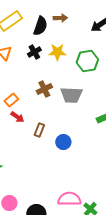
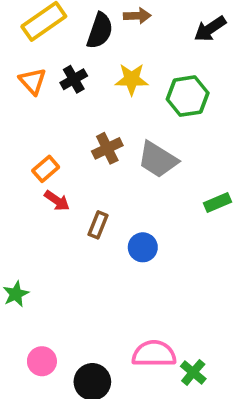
black cross: (34, 52) -> (74, 79), moved
gray trapezoid: (71, 95) -> (158, 160), turned 30

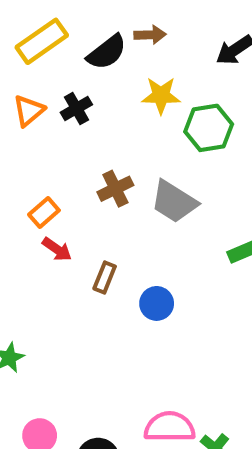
black semicircle: (100, 31) -> (107, 52), turned 33
yellow star: (132, 79) -> (161, 95), moved
orange triangle: (33, 81) -> (29, 111), turned 32

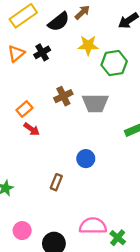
brown arrow: (150, 35) -> (82, 12), turned -42
gray trapezoid: (174, 202) -> (95, 103), turned -32
brown rectangle: (105, 277) -> (56, 182), moved

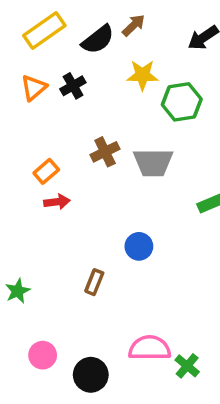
red arrow: (32, 129) -> (57, 202), turned -42

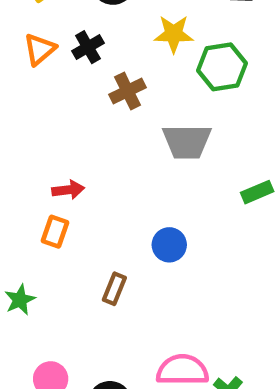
brown cross: (105, 152) -> (128, 91), moved
orange rectangle: (46, 171) -> (55, 232), moved, turned -30

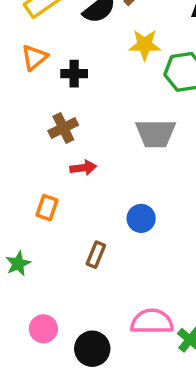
black cross: (88, 47) -> (74, 74), moved, turned 30
brown cross: (128, 91) -> (63, 128), moved
red arrow: (68, 190) -> (83, 168), moved

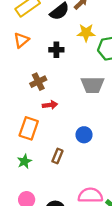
black cross: (74, 74) -> (56, 50), moved
orange rectangle: (47, 208) -> (29, 128), size x1.5
green star: (18, 264) -> (24, 161), moved

